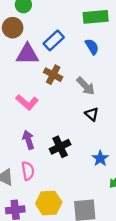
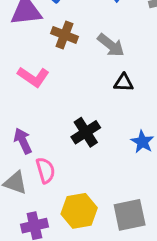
black triangle: (92, 114) -> (124, 83), turned -32
purple arrow: (28, 140) -> (23, 141), moved

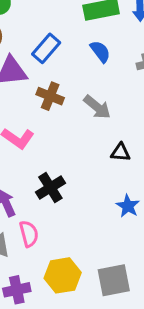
black triangle: (124, 83) -> (121, 152), moved
black cross: (86, 132) -> (50, 188), moved

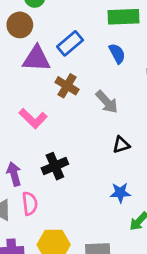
black triangle: (121, 152) -> (121, 145), turned -30
blue star: (128, 206) -> (120, 193), turned 30

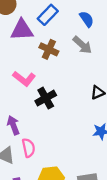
gray arrow: (107, 102) -> (82, 45), moved
black cross: (55, 166) -> (46, 98), moved

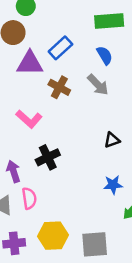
black cross: (46, 98) -> (48, 157), moved

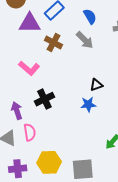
blue star: (113, 185) -> (88, 104), moved

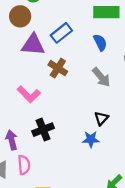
gray arrow: (85, 40) -> (101, 77), moved
black triangle: (96, 85) -> (101, 118), turned -32

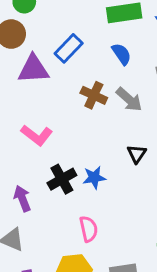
brown cross: (58, 68) -> (94, 95), moved
blue star: (91, 139) -> (94, 178), moved
pink semicircle: (24, 165) -> (89, 229), moved

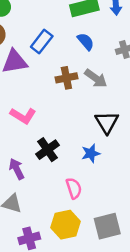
brown cross: (94, 95) -> (66, 78), turned -30
black triangle: (137, 154) -> (107, 122), size x1.5
blue star: (94, 178) -> (91, 153), moved

